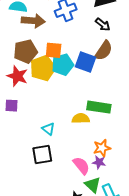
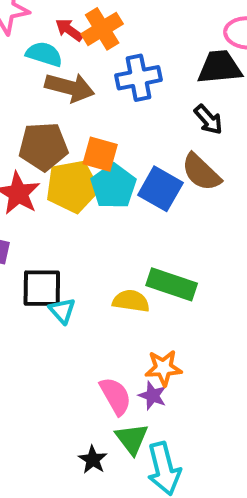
brown semicircle: (104, 51) -> (201, 172), turned 90
cyan pentagon: (63, 65) -> (113, 186), turned -30
black square: (42, 154) -> (42, 288), moved

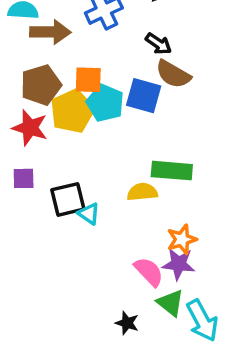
black arrow: (208, 120) -> (158, 44), moved
purple star: (153, 396) -> (179, 264), size x1.4
black star: (93, 460) -> (127, 323), moved

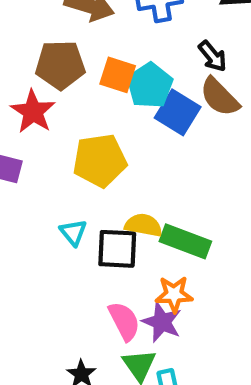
cyan pentagon: (105, 103) -> (150, 85), moved
yellow pentagon: (72, 111) -> (100, 160), moved
green rectangle: (172, 171) -> (185, 241), moved
black square: (68, 199) -> (117, 249), moved

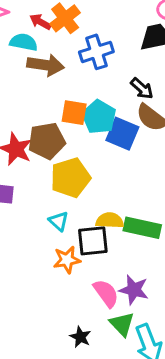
brown pentagon: (60, 65) -> (47, 141), moved
cyan triangle: (73, 232) -> (59, 221), moved
orange star: (174, 294) -> (67, 260), moved

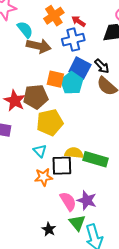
red arrow: (40, 22) -> (78, 21), moved
cyan semicircle: (24, 42) -> (25, 30), turned 36
blue square: (122, 134) -> (80, 68), moved

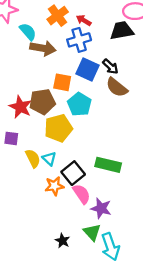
cyan pentagon: (72, 83) -> (79, 104), moved
yellow semicircle: (74, 153) -> (33, 158), moved, turned 60
black square: (62, 166) -> (73, 173), turned -35
pink semicircle: (68, 201) -> (82, 194), moved

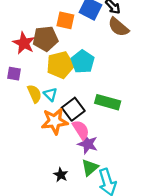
cyan pentagon: (79, 104) -> (83, 62), moved
orange star: (54, 186) -> (55, 121), size x1.4
purple star: (101, 208) -> (88, 144), moved
green triangle: (92, 232) -> (90, 168), turned 30

